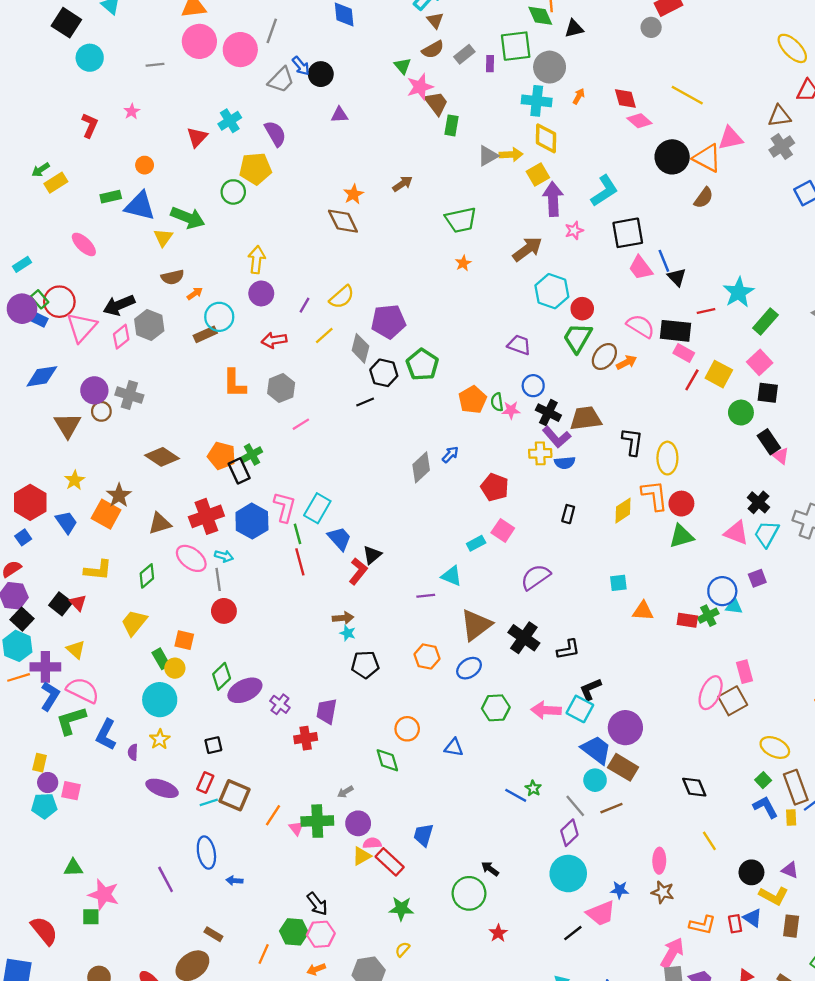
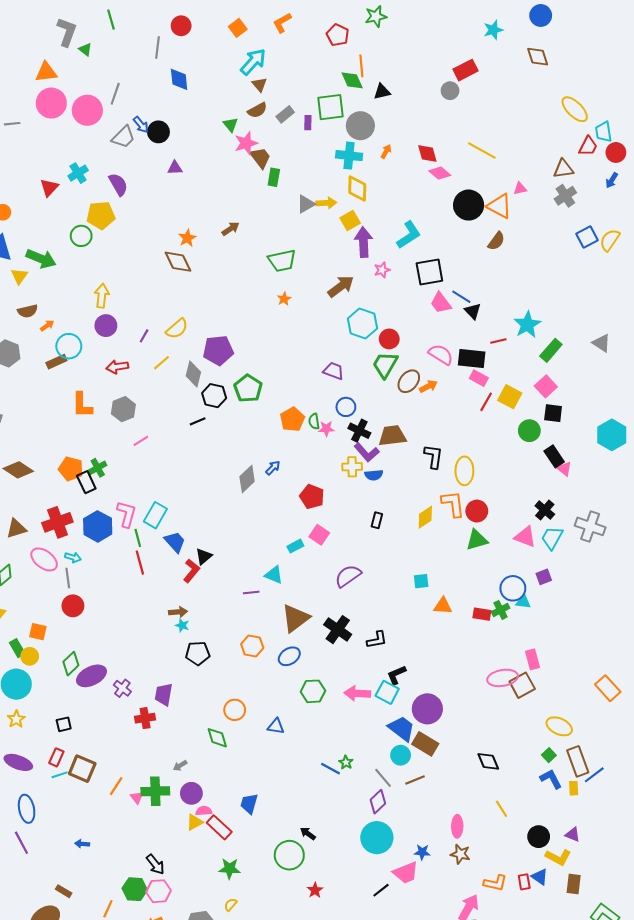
pink triangle: (730, 138) -> (520, 189), size x0.6
blue line: (664, 261) -> (461, 297), turned -36
pink ellipse: (711, 693) -> (503, 678), turned 56
blue ellipse: (206, 853) -> (27, 809), moved

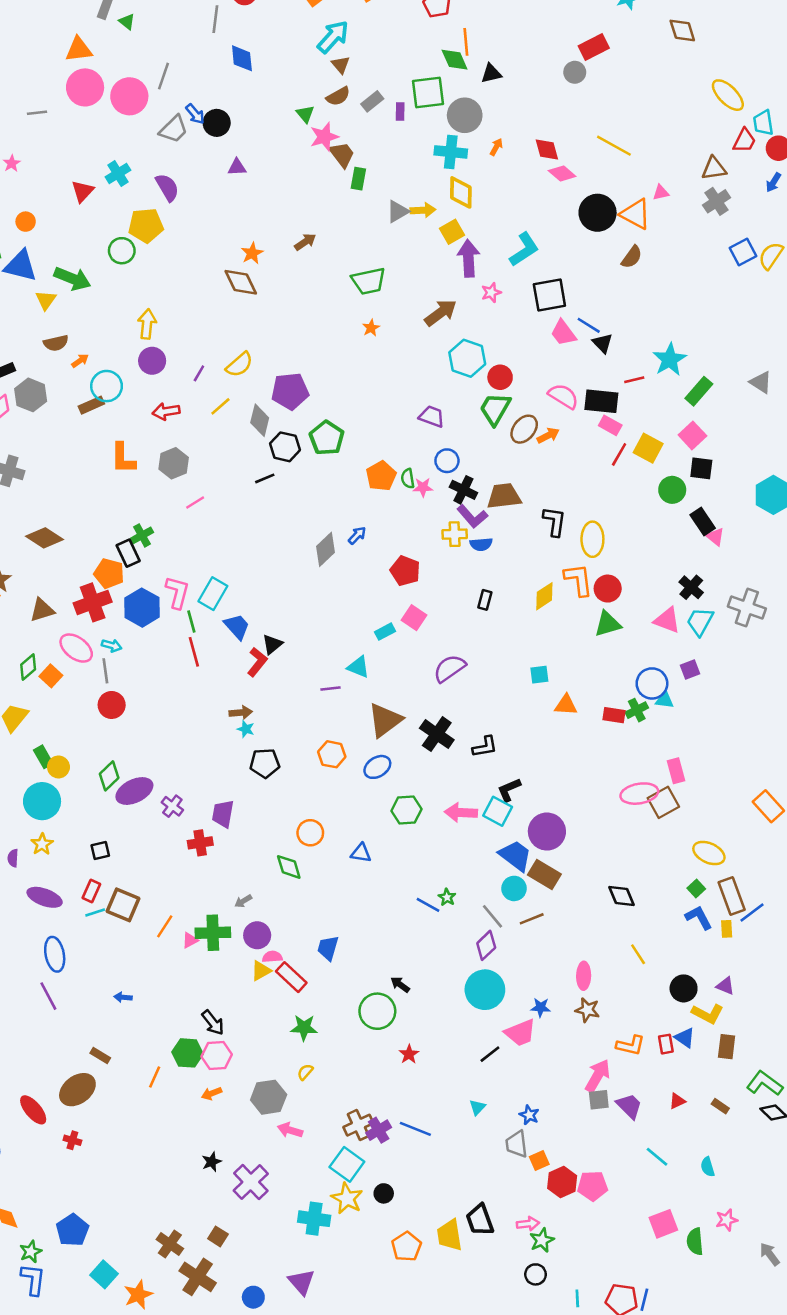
orange pentagon: (71, 469) -> (109, 573), moved
orange square: (38, 632) -> (51, 676), moved, turned 30
pink triangle: (137, 797) -> (190, 940), turned 40

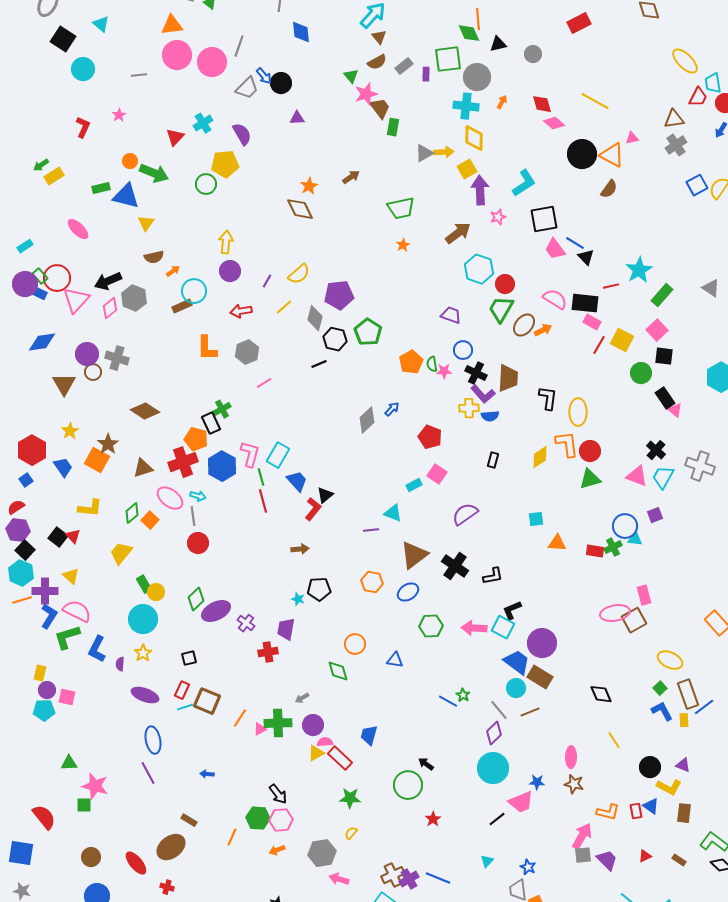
gray circle: (575, 72) -> (533, 54), moved
green arrow: (72, 279) -> (154, 173), moved
brown trapezoid: (504, 496) -> (508, 378), turned 100
cyan star: (246, 729) -> (298, 599), moved

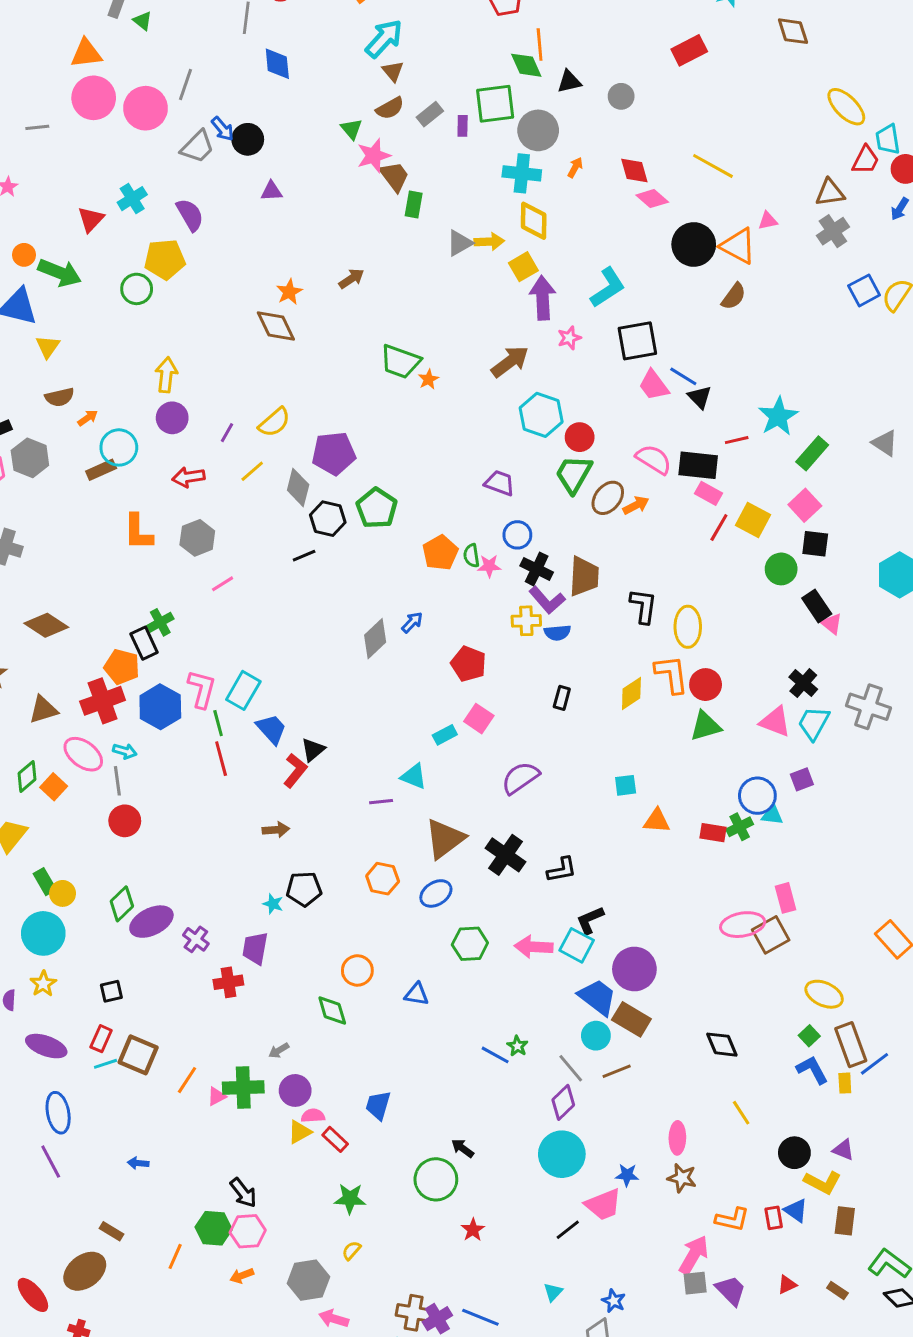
green trapezoid: (401, 208) -> (400, 362), moved, turned 32
red rectangle: (340, 758) -> (335, 1139), size x0.7
brown cross: (393, 875) -> (414, 1313), turned 35

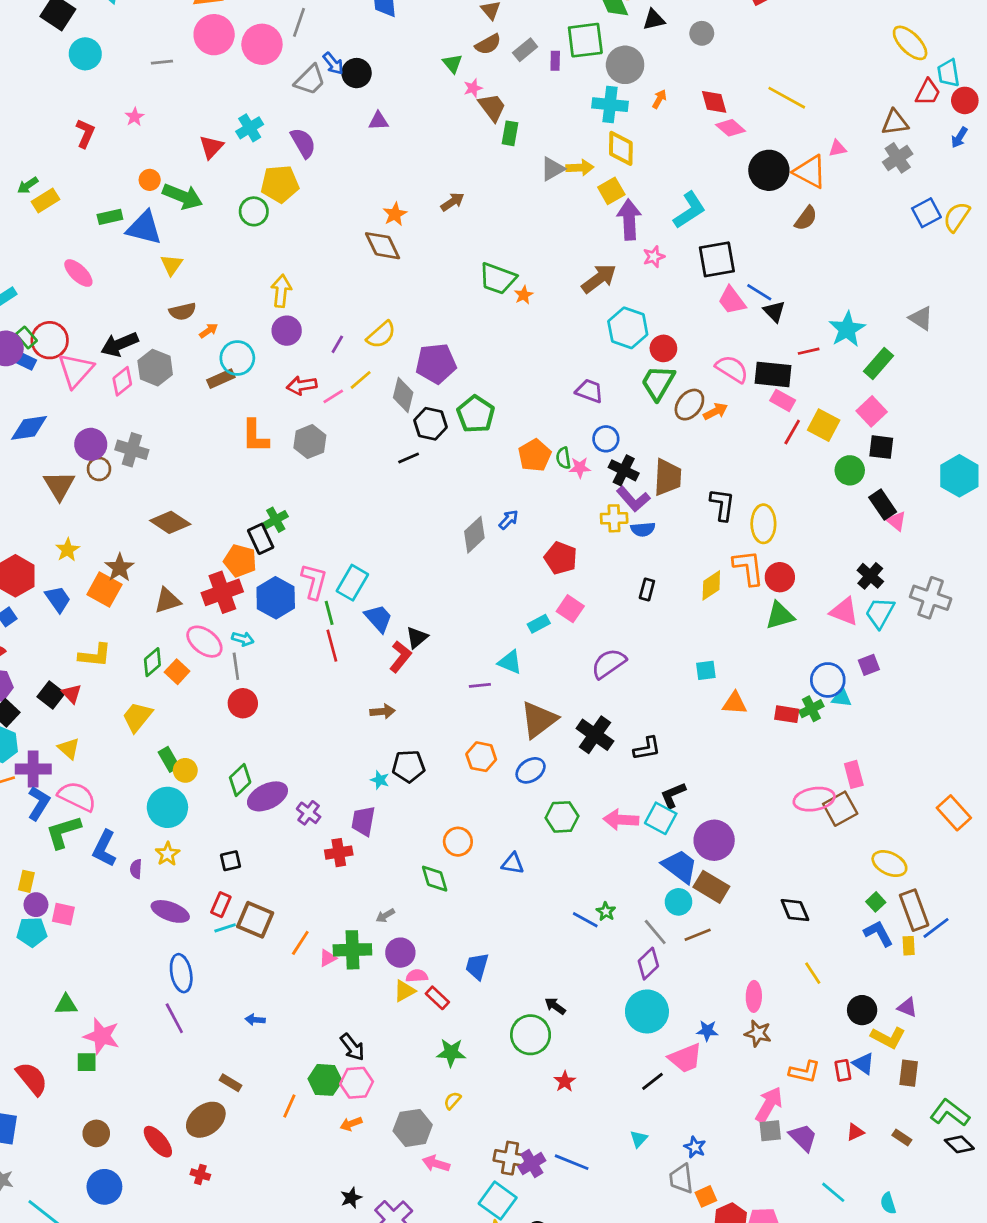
pink star: (374, 156) -> (473, 88), size x0.6
gray triangle: (885, 443) -> (921, 318), moved
pink line: (223, 584) -> (333, 396), moved

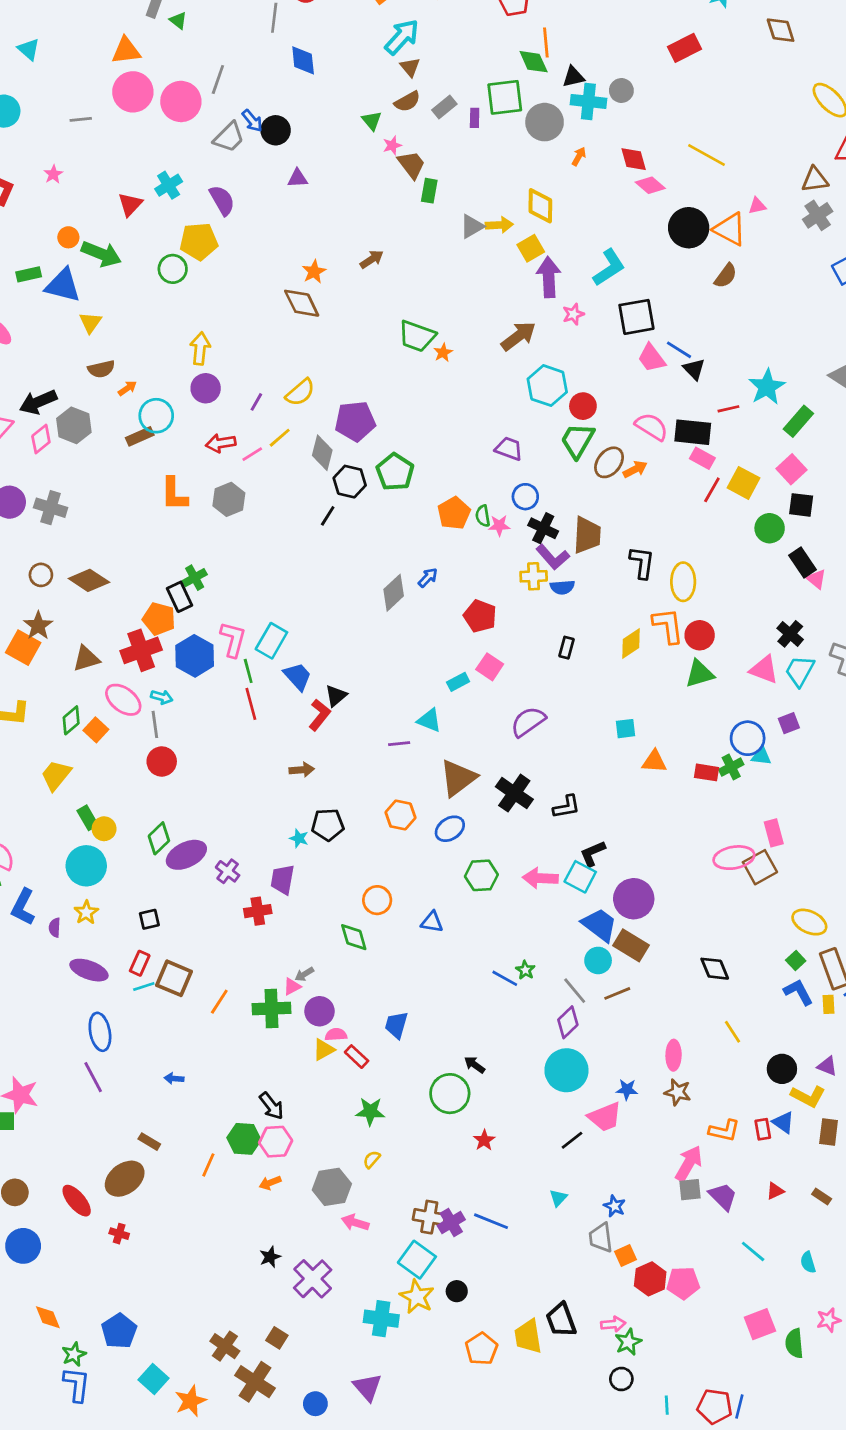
cyan cross: (610, 105) -> (588, 101), moved
black line: (409, 458) -> (328, 516), turned -35
brown circle: (99, 469) -> (41, 575), moved
pink triangle: (328, 958) -> (292, 987), moved

